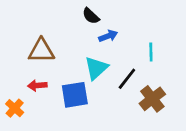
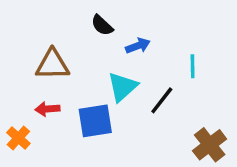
black semicircle: (91, 16) -> (102, 25), moved
brown cross: (152, 99) -> (210, 145), moved

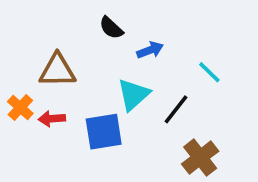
cyan line: (193, 66) -> (209, 72), turned -45
orange cross: (18, 138) -> (20, 107), moved
brown cross: (210, 145) -> (200, 158), moved

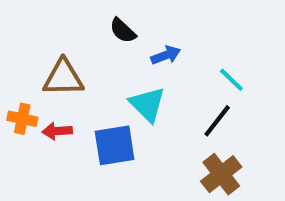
cyan triangle: (133, 95) -> (147, 104), turned -33
orange cross: (20, 107) -> (22, 119), turned -30
black line: (176, 109) -> (217, 121), moved

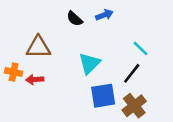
blue arrow: (166, 55) -> (104, 15), moved
cyan triangle: (147, 104) -> (89, 63), turned 30
blue square: (115, 145) -> (103, 96), moved

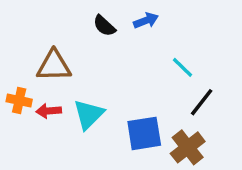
cyan line: (140, 48) -> (182, 67), moved
cyan triangle: (89, 63) -> (89, 114), moved
black line: (132, 73) -> (202, 102), moved

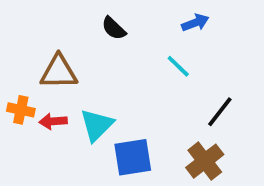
blue arrow: (146, 21) -> (195, 23), moved
cyan line: (182, 67) -> (178, 66), moved
blue square: (144, 133) -> (133, 157), moved

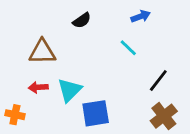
black semicircle: (114, 28) -> (82, 20), turned -78
orange cross: (21, 110) -> (15, 115), moved
brown cross: (205, 161) -> (164, 116), moved

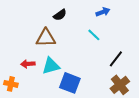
brown triangle: (42, 52) -> (46, 38), moved
cyan triangle: (70, 90) -> (51, 66), turned 30
blue square: (96, 113) -> (70, 83), turned 30

